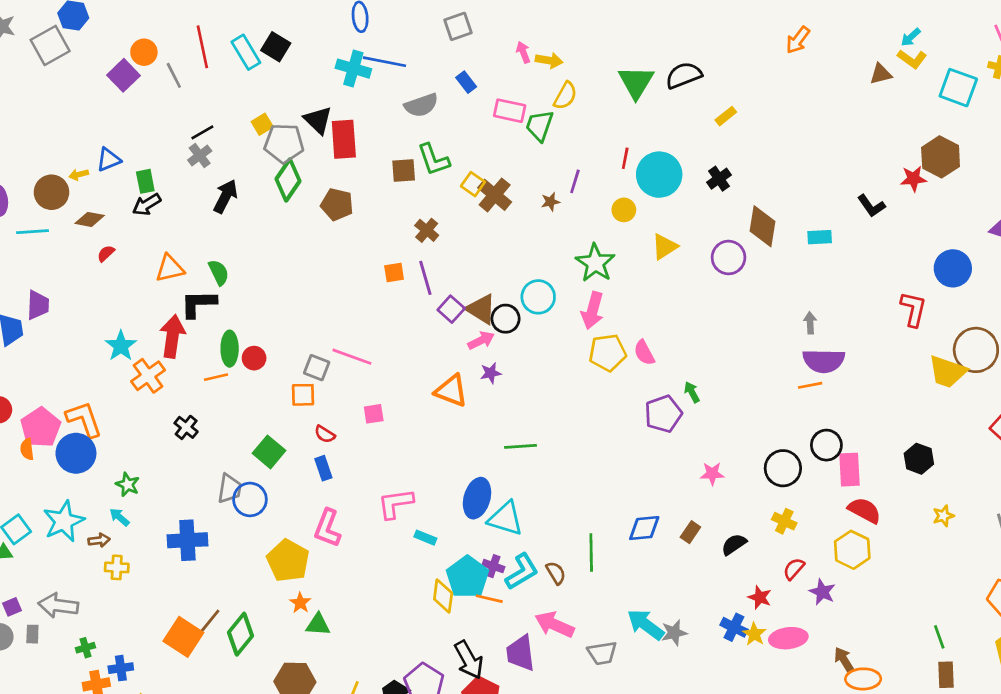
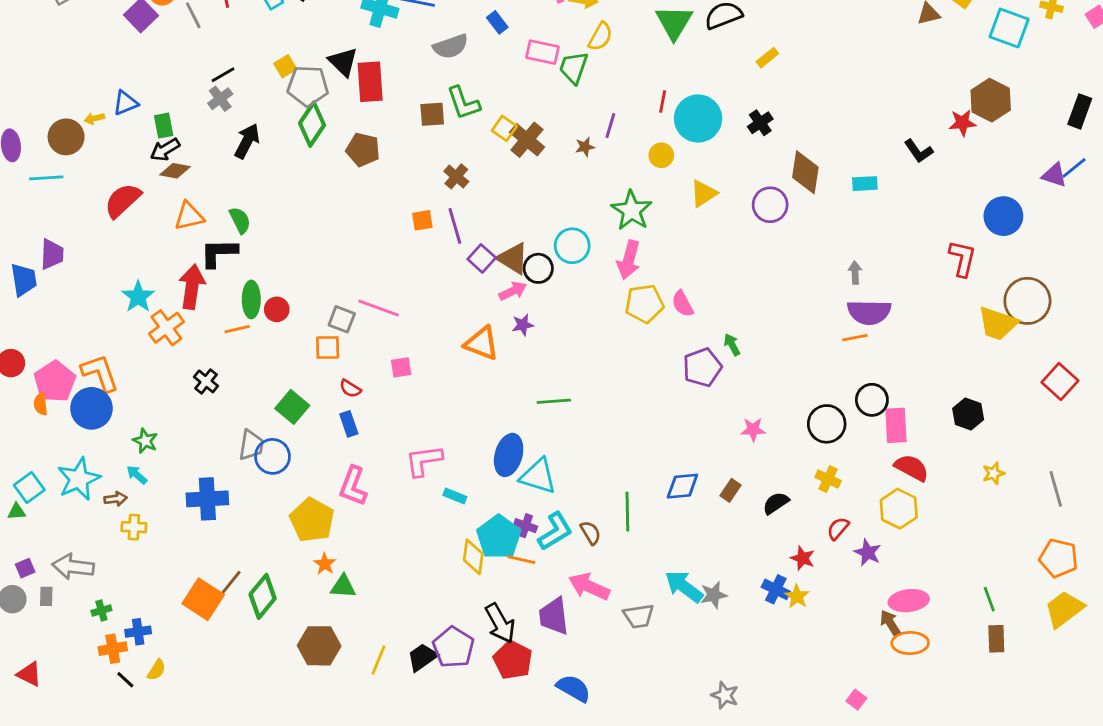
brown diamond: (90, 219) -> (175, 171), moved
red semicircle: (106, 253) -> (123, 200), size x2.0
pink ellipse: (788, 638) -> (909, 601), moved

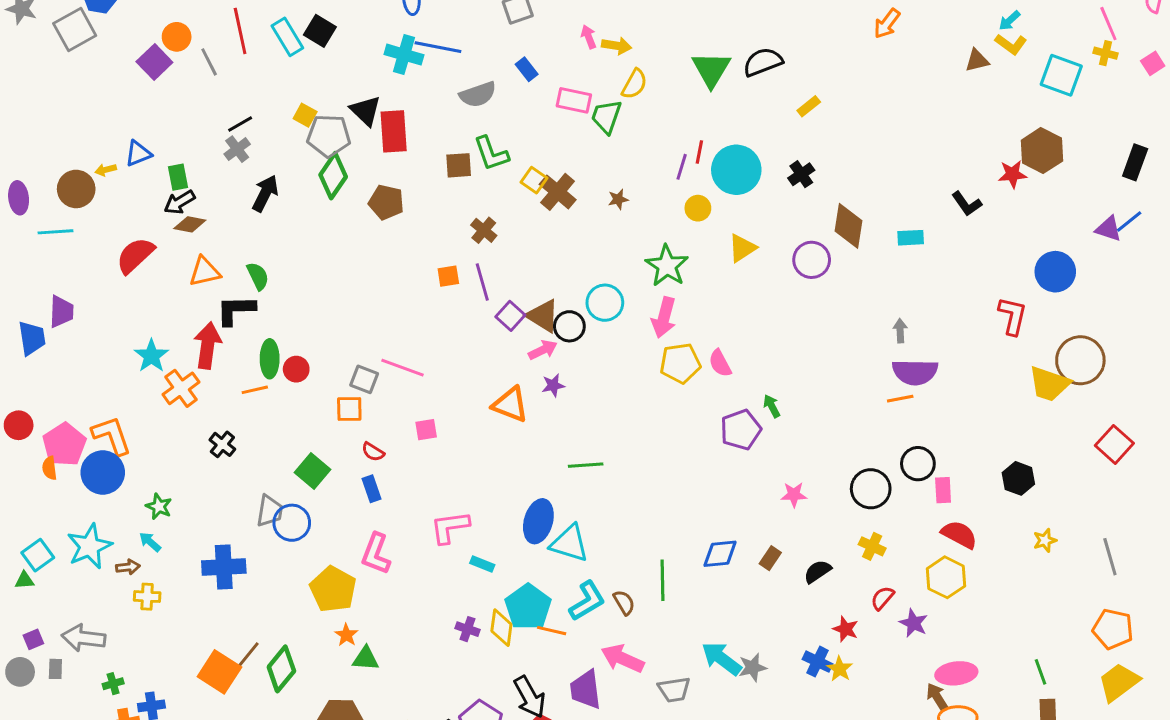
yellow square: (285, 66) -> (305, 115), turned -30
purple line: (610, 126) -> (682, 167), moved
pink rectangle: (896, 425) -> (943, 490), size x0.7
purple cross: (526, 526) -> (468, 629), moved

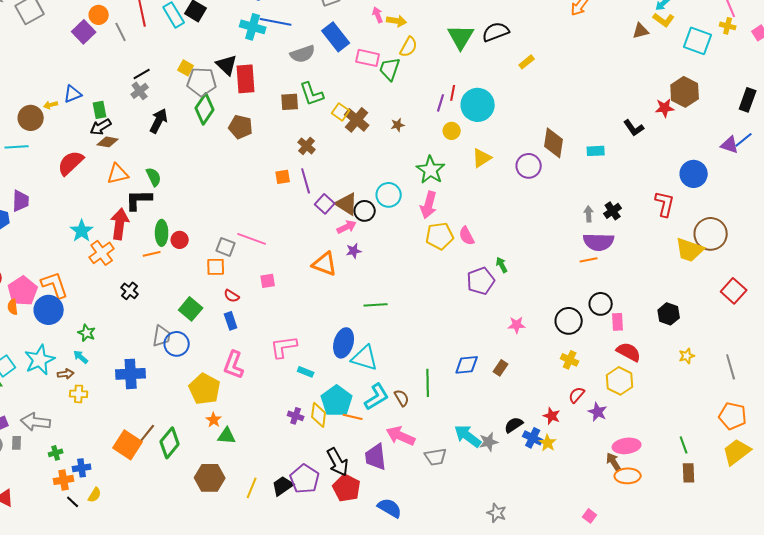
blue rectangle: (527, 69) -> (336, 37), size x1.8
black cross: (801, 174) -> (613, 211), moved
black semicircle: (818, 571) -> (514, 425), moved

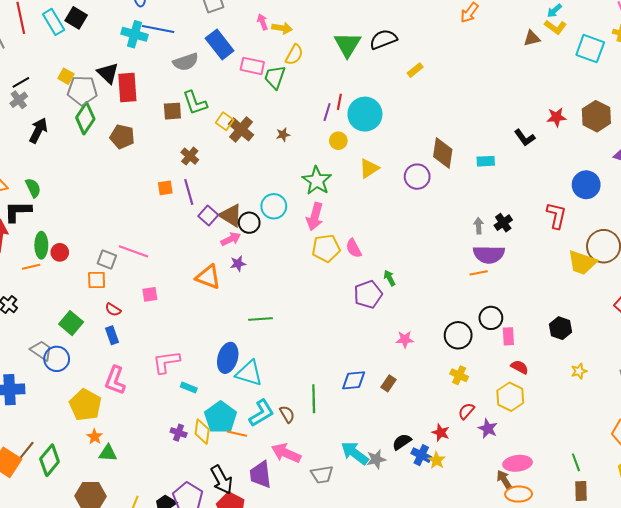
brown hexagon: (685, 92) -> (596, 116), moved
gray trapezoid: (162, 336) -> (41, 351), turned -65
red semicircle: (629, 352) -> (520, 367), size x0.7

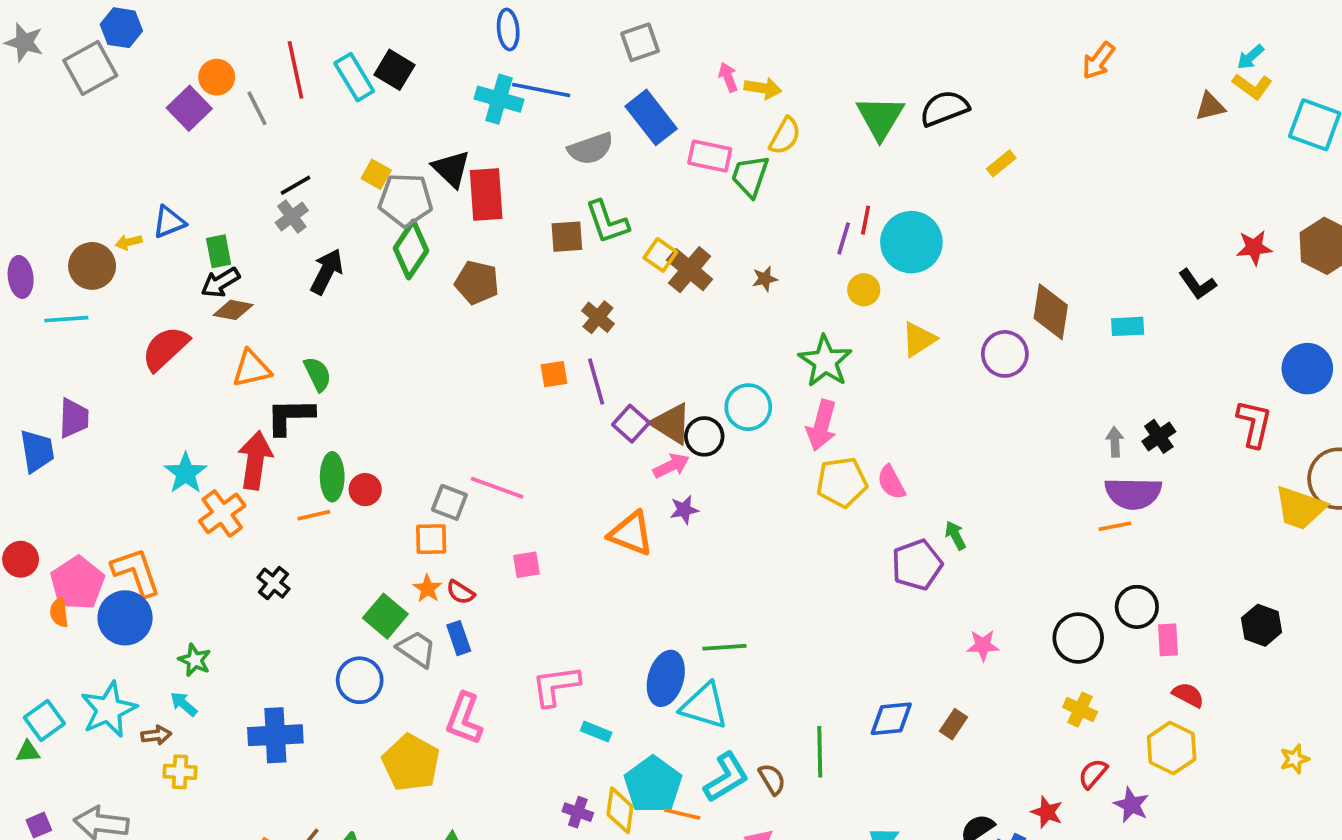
green line: (260, 319) -> (724, 647), moved
gray trapezoid: (41, 351) -> (416, 649), moved
yellow star: (579, 371) -> (1294, 759), moved
orange star: (95, 437) -> (427, 589), moved

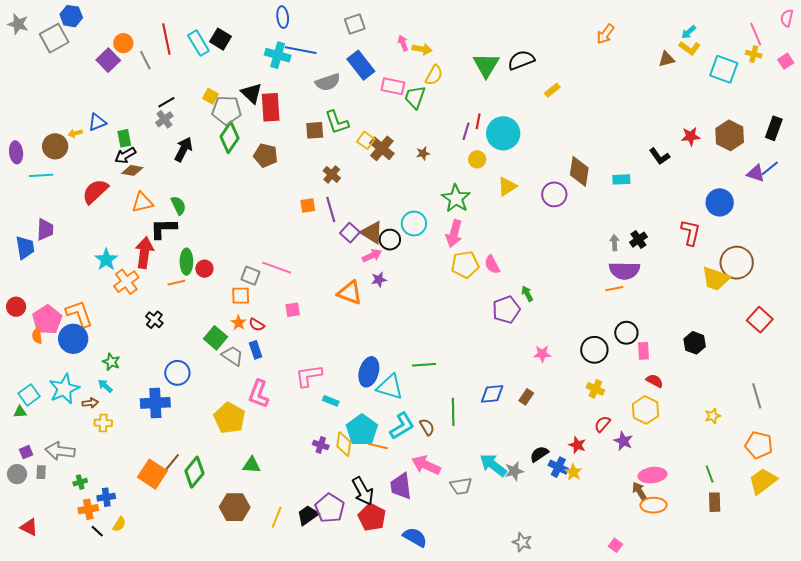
green line: (724, 647) -> (424, 365), moved
blue circle: (360, 680) -> (177, 373), moved

